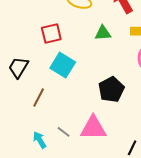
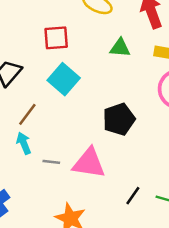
gray line: (64, 132) -> (51, 162), turned -40
cyan arrow: (40, 140) -> (24, 143), moved

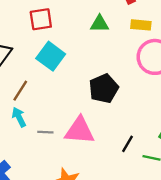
black line: (133, 196) -> (128, 144), moved

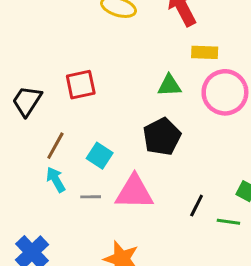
red square: (41, 19) -> (81, 85), moved
green triangle: (100, 24) -> (169, 85), moved
cyan square: (51, 56) -> (100, 156), moved, size x0.7

